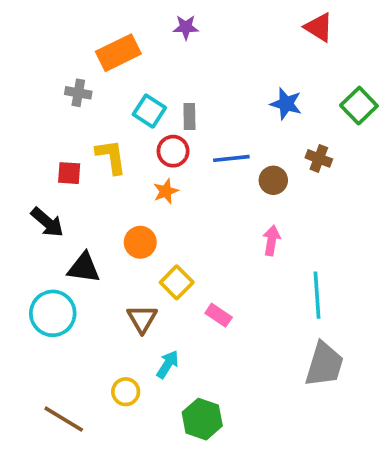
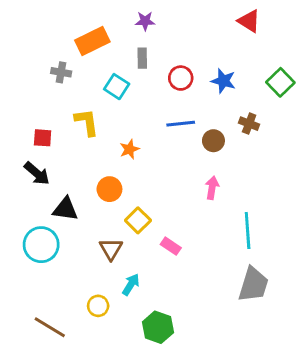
gray rectangle: (189, 117) -> (142, 58), moved
red circle: (173, 151) -> (181, 78), moved
red square: (69, 173) -> (43, 138), moved

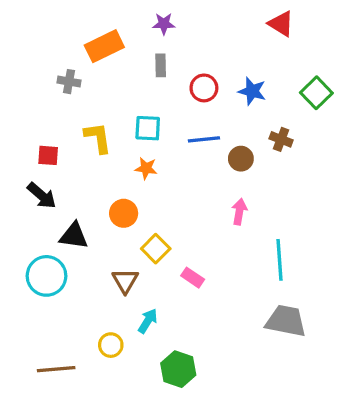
cyan square: (117, 87) -> (148, 128), moved, turned -30
orange star: (129, 149) -> (146, 168), turned 30
gray trapezoid: (253, 285) -> (286, 321), turned -96
brown line: (50, 327) -> (56, 369), turned -36

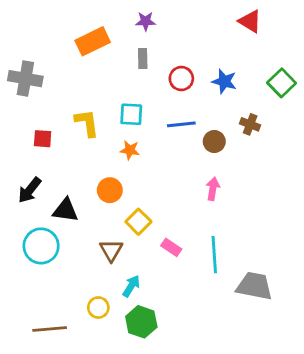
gray cross: (69, 82) -> (25, 79), moved, size x1.6
black arrow: (42, 196) -> (30, 190), moved, turned 88
cyan line: (279, 260) -> (214, 255), moved
green hexagon: (178, 369) -> (141, 322), moved

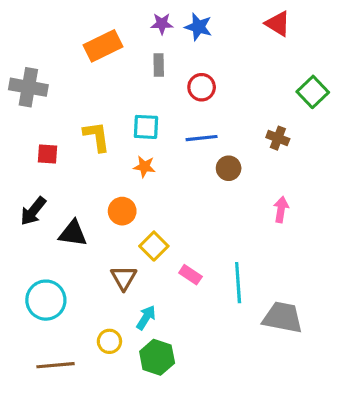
blue star: (224, 81) -> (198, 27), moved
brown circle: (214, 142) -> (229, 168), moved
pink arrow: (213, 189) -> (281, 210), moved
cyan circle: (41, 246) -> (46, 300), moved

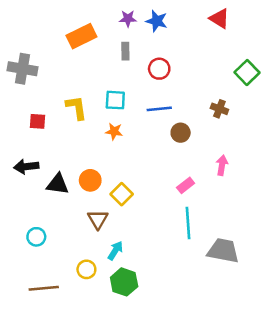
black arrow: (33, 211) -> (26, 167), turned 45
orange circle: (122, 211) -> (90, 180), moved
pink rectangle: (190, 275) -> (186, 185), moved, turned -72
cyan circle: (46, 300) -> (36, 237), size x0.6

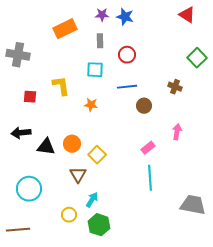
red triangle: (219, 19) -> (187, 15), moved
cyan square: (115, 100) -> (95, 70), moved
cyan circle: (36, 237) -> (29, 189), size x1.6
gray trapezoid: (223, 251) -> (193, 205), moved
brown line: (44, 288) -> (18, 230), moved

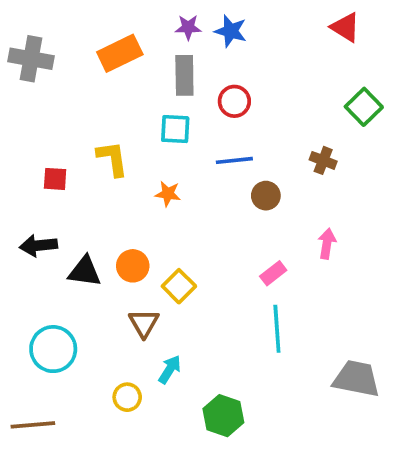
gray rectangle: (100, 41) -> (184, 75), size x1.5
gray cross: (18, 55) -> (31, 59), moved
green hexagon: (99, 225) -> (223, 416), moved

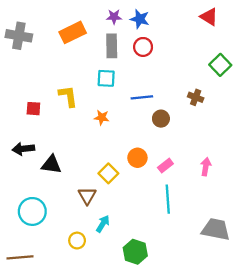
red circle: (234, 101) -> (143, 47), moved
pink arrow: (327, 244) -> (206, 167), moved
orange circle: (133, 266) -> (137, 158), moved

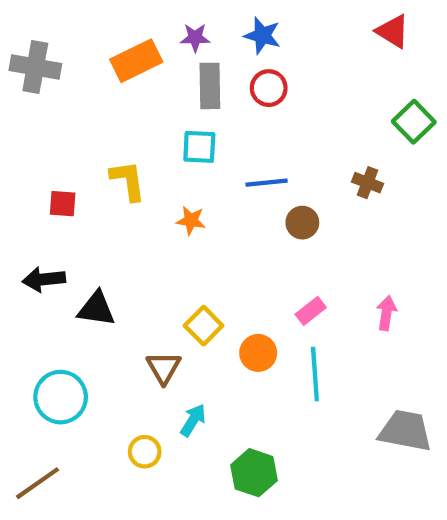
purple star: (114, 17) -> (195, 38), moved
orange circle: (137, 158) -> (258, 353), moved
brown line: (20, 257) -> (37, 483), turned -30

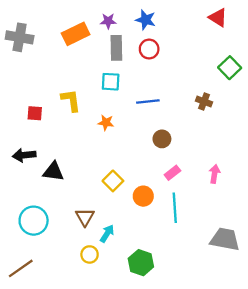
brown circle: (302, 223) -> (162, 139), moved
brown triangle: (164, 368) -> (85, 217), moved
yellow circle: (145, 452) -> (90, 254), moved

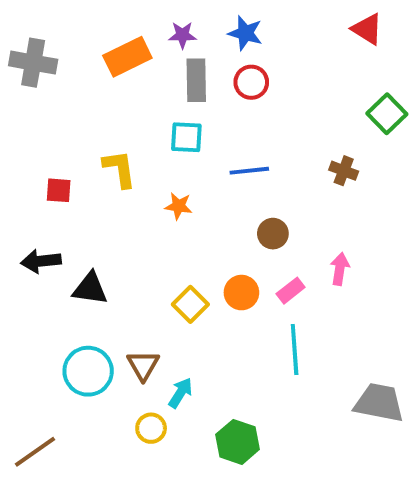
pink arrow: (214, 174) -> (340, 269), moved
orange circle: (143, 196) -> (241, 293), moved
cyan circle: (34, 221) -> (88, 371), moved

